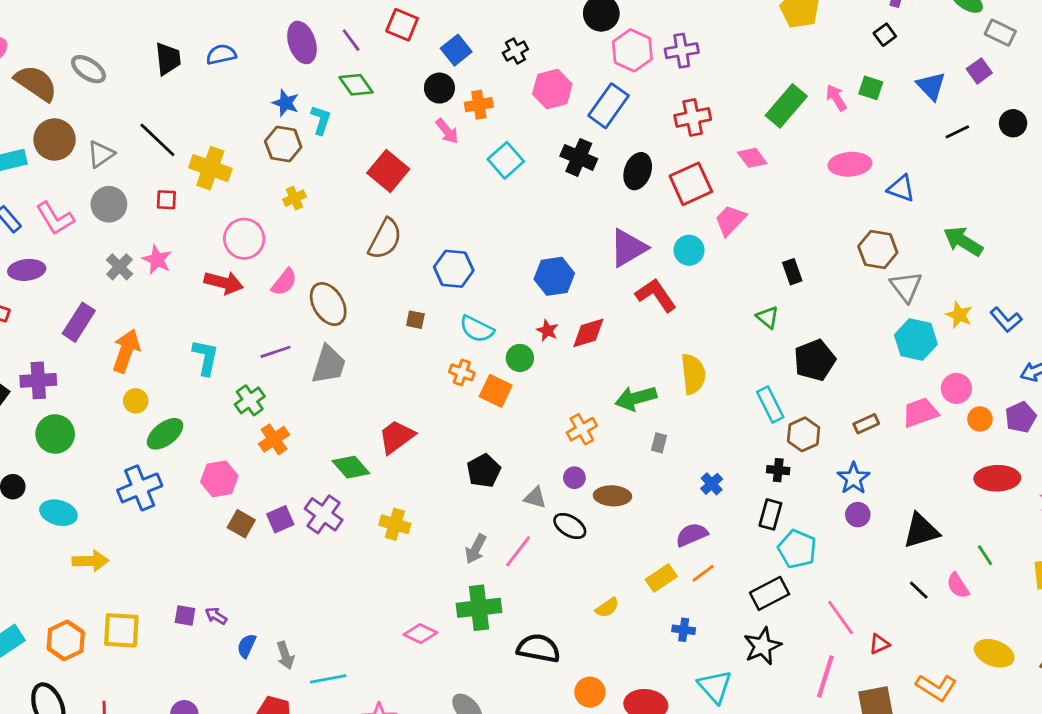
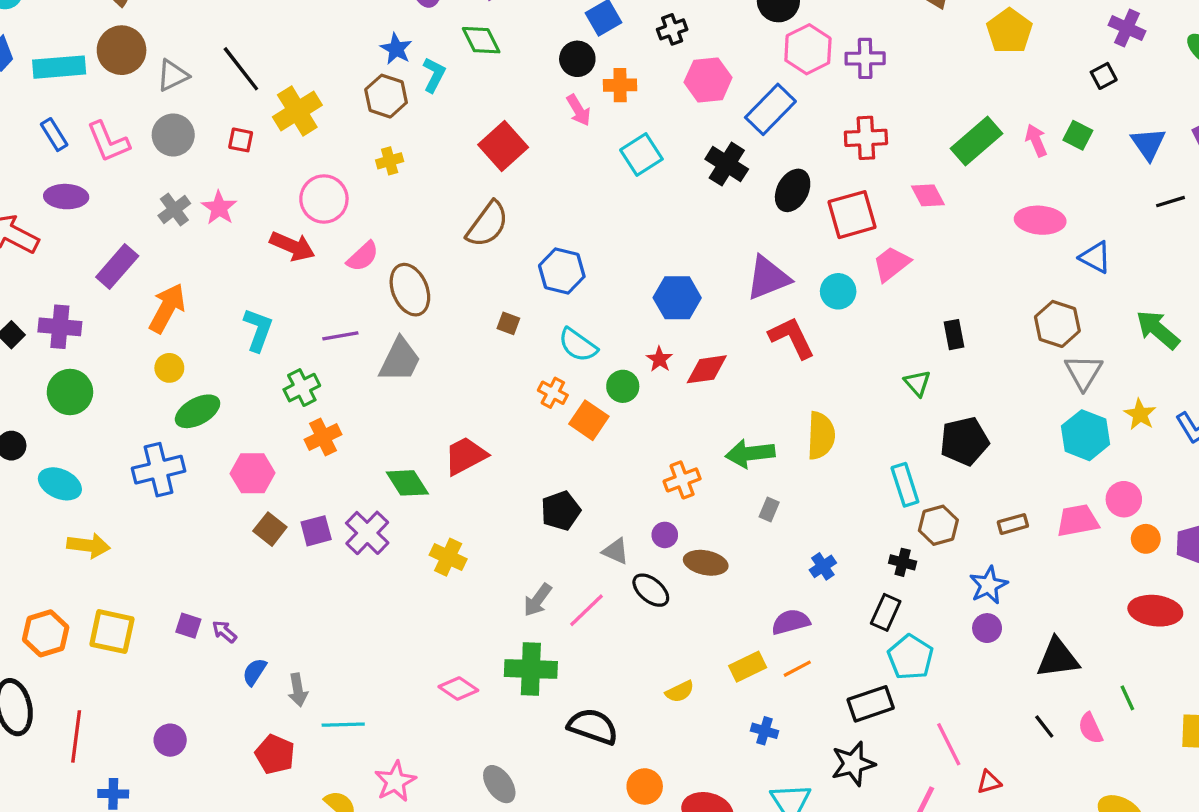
yellow cross: (210, 168) -> (297, 111), turned 30

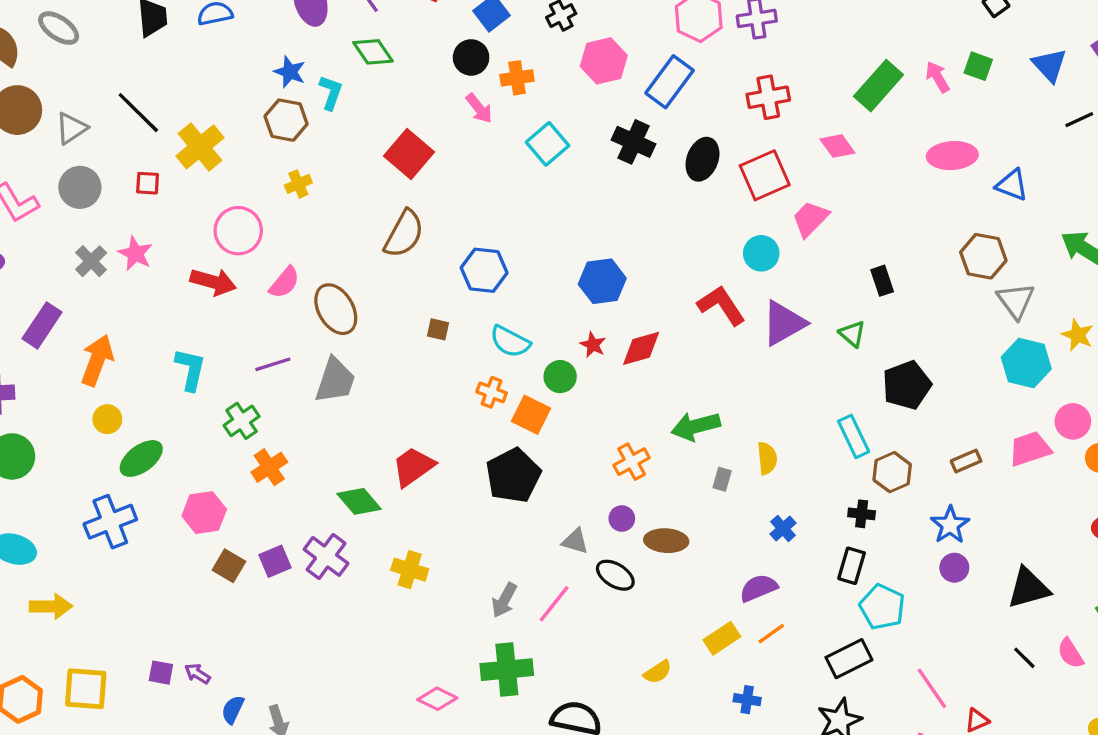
purple triangle: (768, 278) -> (784, 323), moved
yellow semicircle: (821, 436) -> (767, 458), moved, size x0.7
black pentagon: (561, 511) -> (513, 475), moved, size x1.4

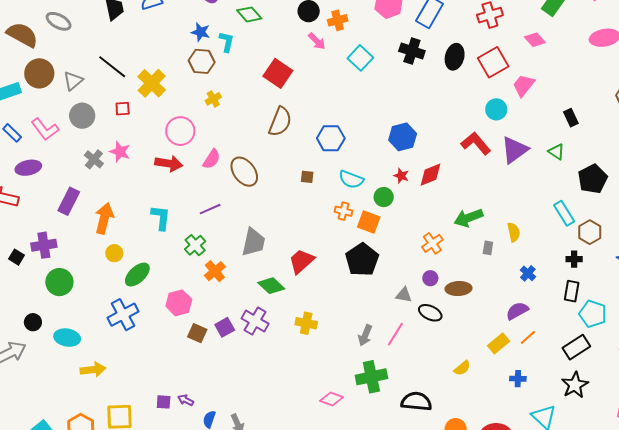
gray trapezoid: (335, 380) -> (253, 242), moved

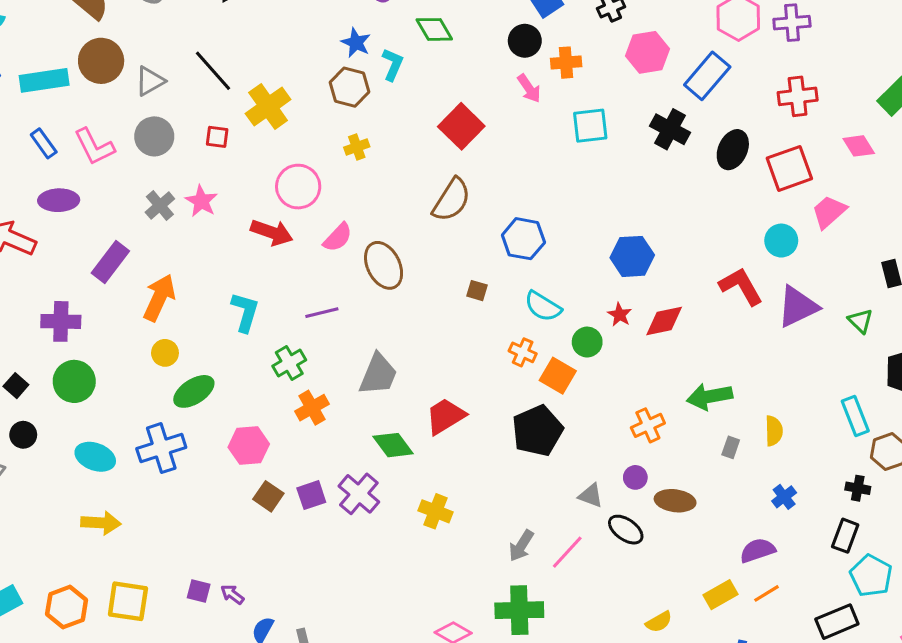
cyan square: (360, 58) -> (590, 126), turned 30
black square: (17, 257) -> (16, 386), moved
cyan ellipse: (67, 338) -> (95, 457), moved

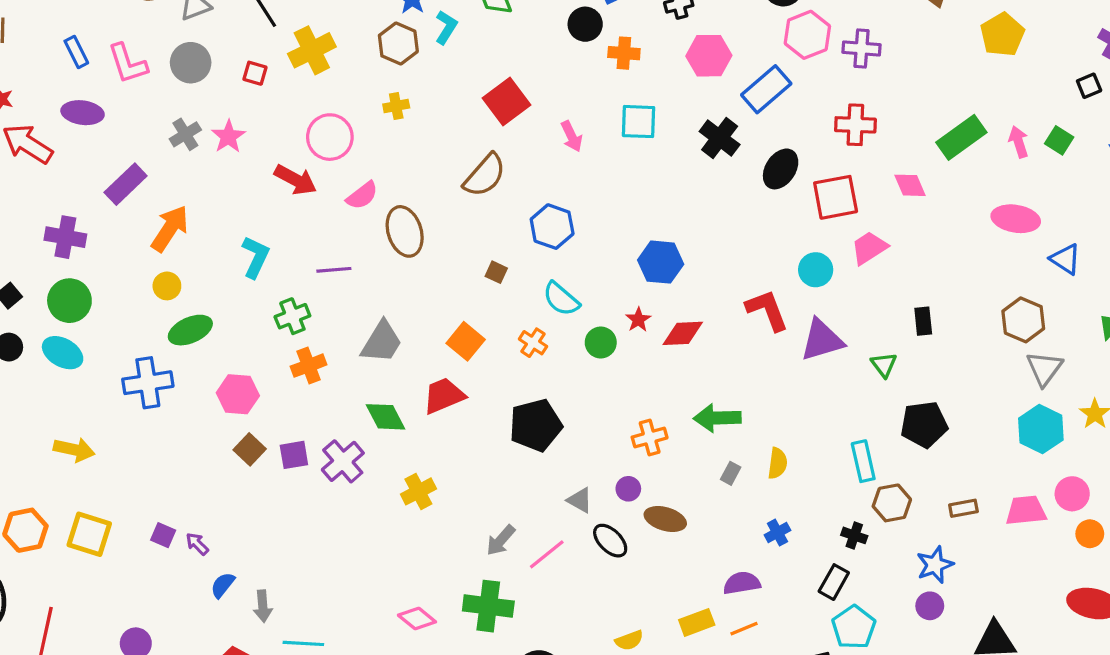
pink arrow: (529, 88) -> (572, 136), moved
orange square: (558, 376) -> (466, 341), moved
cyan ellipse: (95, 457) -> (63, 353), moved
yellow cross: (436, 511) -> (418, 491), turned 32

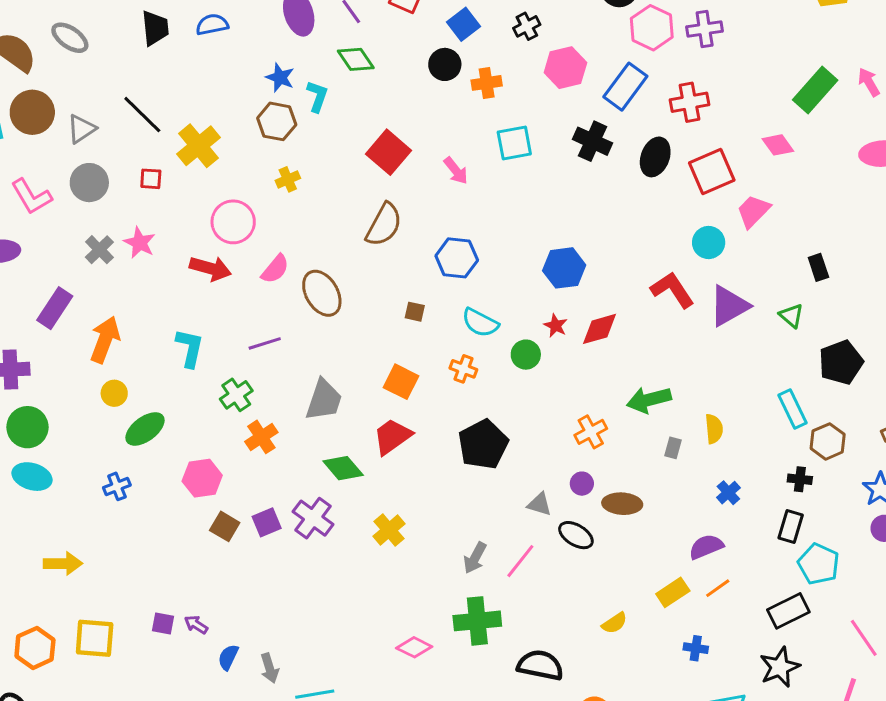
red cross: (855, 125) -> (689, 102), moved
blue cross: (148, 383) -> (117, 486), size x0.6

